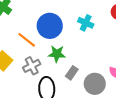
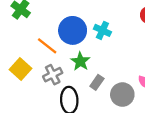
cyan cross: (86, 23) -> (102, 30), moved
green star: (57, 54) -> (80, 61), turned 30

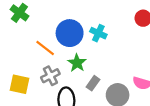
yellow square: (21, 69) -> (19, 84), moved, turned -30

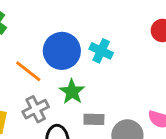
gray rectangle: (93, 83) -> (94, 119), turned 56

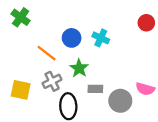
blue circle: (62, 51) -> (72, 38), size x0.7

